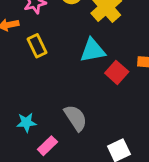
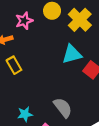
yellow rectangle: (37, 46) -> (14, 65), moved

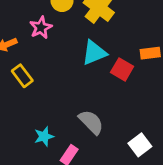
pink star: (24, 21) -> (41, 28), moved

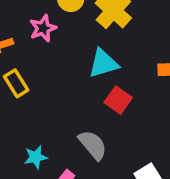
red square: (122, 69) -> (118, 100), moved

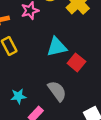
cyan triangle: (103, 63) -> (57, 47), moved

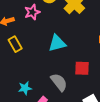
red square: (76, 62) -> (82, 68), moved, turned -35

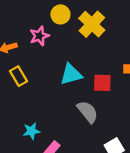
red square: (82, 68) -> (102, 83), moved
gray semicircle: (59, 82) -> (88, 112), moved

